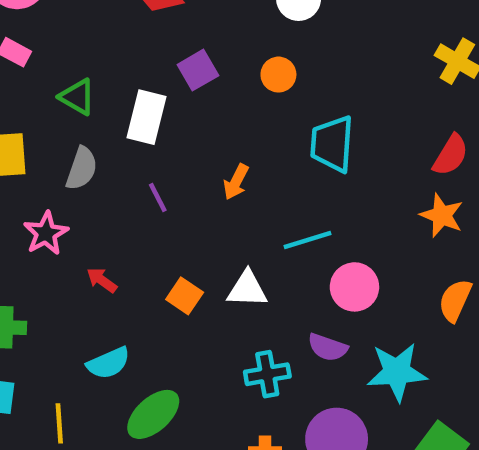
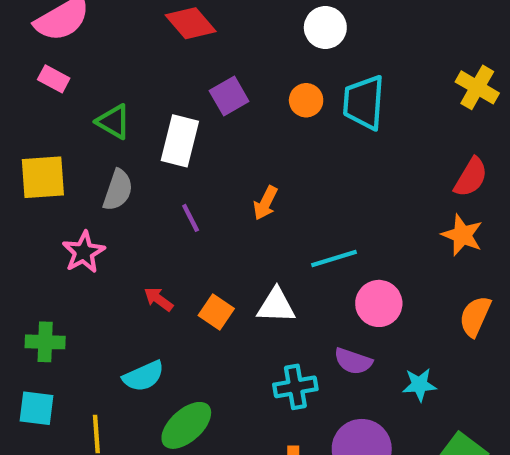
cyan trapezoid: (332, 144) -> (364, 102), moved
red arrow: (102, 280) -> (158, 299), moved
cyan star: (397, 372) -> (419, 385), size x0.6

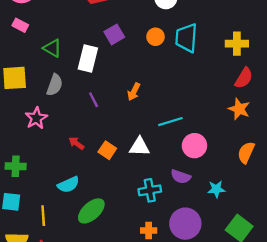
yellow cross: (477, 87) -> (237, 44), moved, turned -30

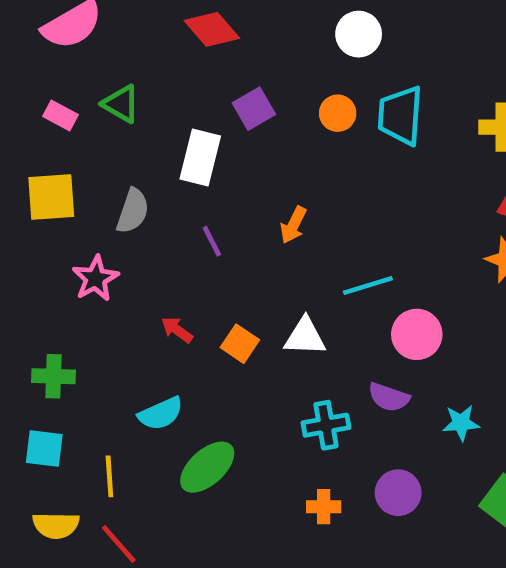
pink rectangle: (20, 25) -> (61, 116), moved
green triangle: (52, 48) -> (121, 104), moved
purple circle: (185, 224) -> (398, 493), size x0.7

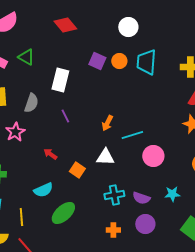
purple square: (254, 109) -> (97, 61), moved, turned -36
orange arrow: (293, 225) -> (107, 123), moved
orange square: (240, 344) -> (77, 170), moved
purple semicircle: (389, 397) -> (141, 198), moved

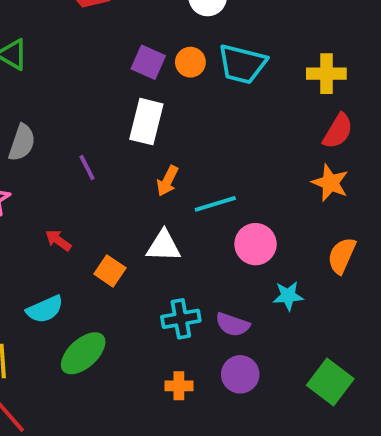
cyan trapezoid: (146, 62) -> (242, 64), turned -80
white rectangle: (60, 80) -> (146, 122), moved
cyan star: (172, 194) -> (288, 296), moved

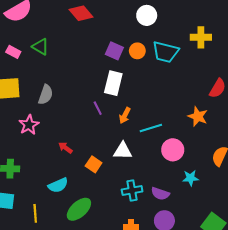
yellow cross: (326, 74) -> (201, 37), moved
purple line: (87, 167) -> (98, 108), moved
orange star: (330, 183) -> (198, 116), moved

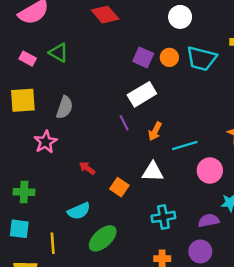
white rectangle: (113, 83) -> (142, 94), turned 45
purple semicircle: (160, 194) -> (209, 221), moved, turned 150

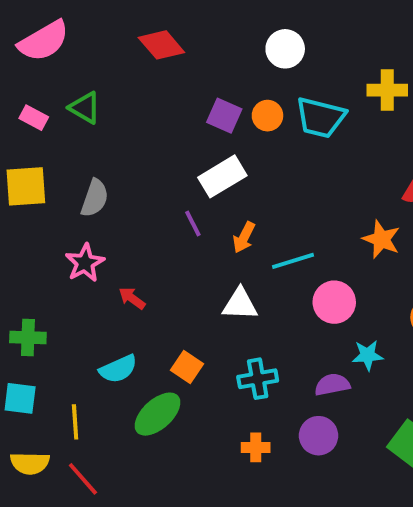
pink star: (46, 142) -> (85, 263), moved
orange square: (119, 187) -> (187, 367), moved

